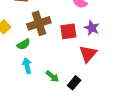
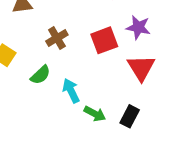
brown cross: (39, 23) -> (57, 38), size x0.6
cyan arrow: (27, 66) -> (71, 91), moved

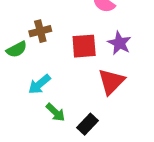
green semicircle: (40, 75) -> (17, 49), moved
cyan arrow: (71, 91) -> (39, 84), turned -120

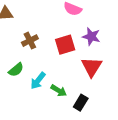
green semicircle: (17, 49) -> (16, 70), moved
green arrow: (55, 112) -> (59, 91), moved

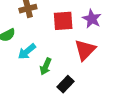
green arrow: (59, 91) -> (46, 66), turned 70

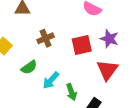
green arrow: (46, 66) -> (71, 92), turned -35

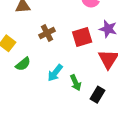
green semicircle: (29, 67) -> (23, 64), moved

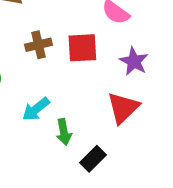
red square: (82, 37) -> (82, 48), moved

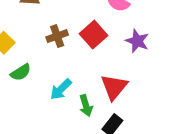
red square: (82, 48) -> (94, 35), turned -32
red triangle: (123, 108) -> (114, 87), moved

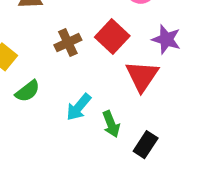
red triangle: (114, 87) -> (142, 76), moved

